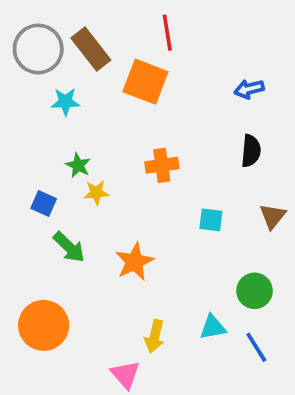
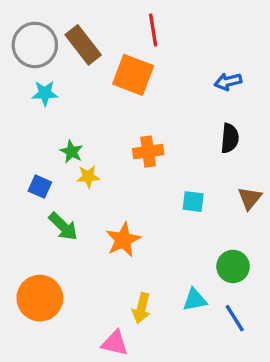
cyan star: (65, 102) -> (45, 93), moved
pink triangle: (125, 374) -> (115, 343), turned -36

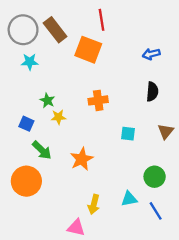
orange circle: (40, 298) -> (26, 181), moved

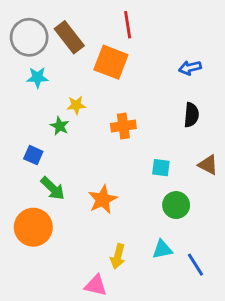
yellow star: (58, 117) -> (76, 105), moved
brown triangle: (166, 131) -> (208, 165), turned -42
green circle: (155, 177) -> (176, 205), moved

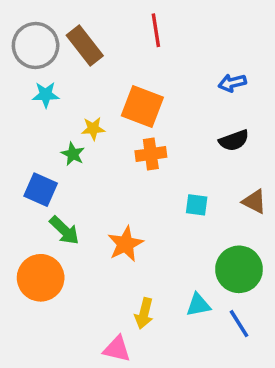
orange square: (111, 62) -> (142, 107), moved
black semicircle: (191, 115) -> (234, 140), turned 65
blue square: (33, 155) -> (41, 190), size x1.4
green circle: (176, 205) -> (239, 269), moved, size x1.4

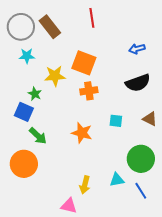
yellow star: (93, 129) -> (55, 76), size x1.5
black semicircle: (234, 140) -> (138, 83), size x1.4
green star: (73, 154) -> (35, 94), moved
orange star: (125, 244) -> (82, 133), moved, turned -30

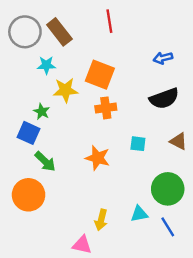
cyan star: (27, 56) -> (46, 65), moved

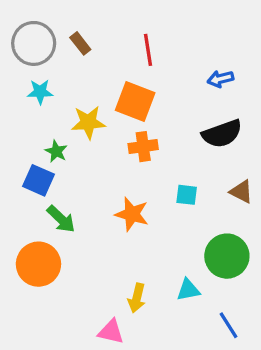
red line: (109, 21) -> (148, 50), moved
brown rectangle: (59, 32) -> (80, 43), size x0.6
cyan star: (46, 65) -> (40, 92), moved
blue line: (168, 227) -> (229, 325), moved

